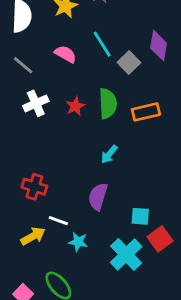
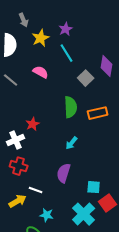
cyan line: (102, 44) -> (67, 53), moved
white cross: (36, 103) -> (16, 140), moved
red star: (75, 106) -> (33, 124), moved
cyan star: (78, 242) -> (47, 215), moved

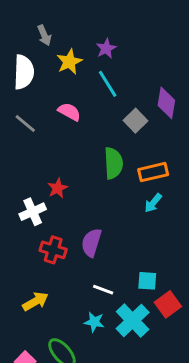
cyan arrow: (72, 143) -> (153, 203), moved
red cross: (19, 166) -> (53, 250), moved
purple semicircle: (64, 173) -> (91, 243), moved
white line: (36, 190) -> (103, 290), moved
cyan star: (47, 215) -> (94, 322), moved

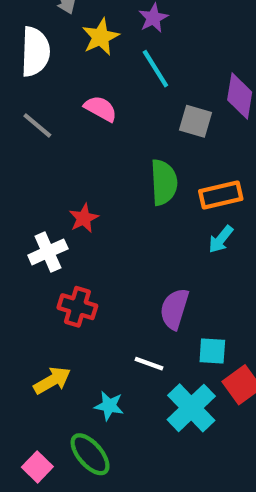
gray square: (135, 121) -> (195, 121), turned -30
purple semicircle: (91, 243) -> (174, 309), moved
cyan star: (94, 322) -> (109, 406), moved

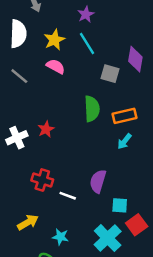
yellow star: (101, 37) -> (54, 40), moved
white cross: (48, 252) -> (17, 138), moved
white line: (149, 364) -> (68, 196), moved

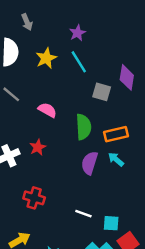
pink semicircle: (56, 66) -> (47, 110), moved
cyan arrow: (125, 141) -> (116, 159), turned 91
purple semicircle: (98, 181) -> (90, 163), moved
white line: (68, 196) -> (83, 214), moved

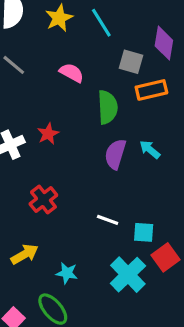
pink semicircle: (47, 110) -> (72, 73), moved
orange rectangle: (116, 134) -> (151, 90), moved
red cross: (34, 198) -> (43, 200), turned 35

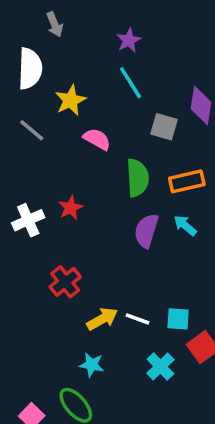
yellow star: (59, 18) -> (71, 100), moved
orange rectangle: (151, 90) -> (187, 181), moved
white line: (108, 220) -> (138, 319), moved
yellow arrow: (25, 254) -> (102, 319), moved
cyan cross: (128, 275) -> (160, 366), size x0.7

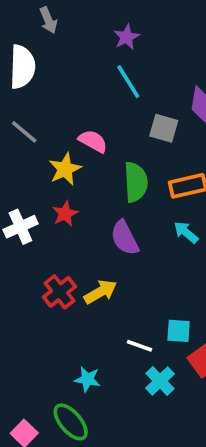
yellow star: (71, 100) -> (65, 169), moved
purple semicircle: (146, 231) -> (125, 238), moved, turned -44
yellow arrow: (102, 319) -> (100, 292), moved
white line: (138, 319) -> (139, 346), moved

